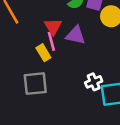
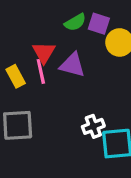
yellow rectangle: (43, 53) -> (16, 76), moved

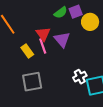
purple square: (99, 24) -> (76, 12), turned -32
purple triangle: (72, 65) -> (62, 40), turned 42

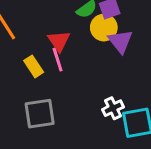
yellow circle: (90, 22) -> (104, 28), moved
purple triangle: (62, 40) -> (120, 41), moved

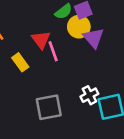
pink line: (58, 60) -> (53, 51), moved
gray square: (40, 114) -> (49, 107), moved

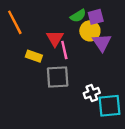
yellow rectangle: (20, 62) -> (34, 56), turned -42
gray square: (49, 107) -> (58, 77), moved

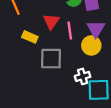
yellow circle: (90, 31) -> (91, 45), moved
pink line: (64, 50) -> (70, 31), moved

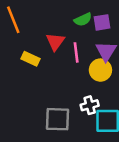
gray square: (51, 59) -> (57, 119), moved

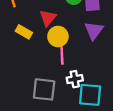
pink line: (76, 52) -> (62, 55), moved
yellow circle: (100, 70) -> (58, 36), moved

